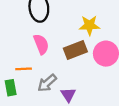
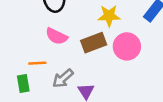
pink semicircle: (41, 44) -> (57, 36), turned 138

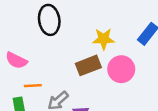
pink semicircle: (57, 36) -> (16, 60), moved

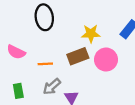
orange line: (33, 86) -> (45, 64), moved

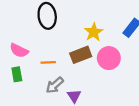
yellow star: (91, 34) -> (94, 32), turned -30
green rectangle: (18, 91) -> (17, 74), moved

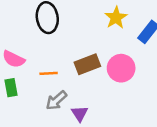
yellow star: (94, 32) -> (116, 18), moved

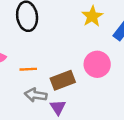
brown rectangle: (87, 64) -> (63, 80), moved
gray arrow: (56, 101) -> (36, 95), turned 50

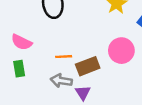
orange line: (28, 69) -> (64, 57), moved

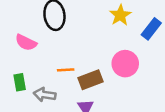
pink semicircle: (22, 42) -> (26, 43), moved
gray arrow: (61, 81) -> (45, 95), moved

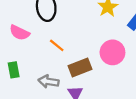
orange line: (66, 70) -> (57, 45), moved, turned 42
gray arrow: (45, 95) -> (49, 81), moved

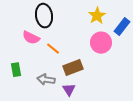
pink semicircle: (19, 33) -> (31, 38), moved
pink circle: (112, 52) -> (101, 43), moved

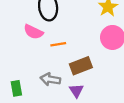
orange line: (53, 49) -> (58, 44), turned -48
green rectangle: (16, 70) -> (16, 88), moved

